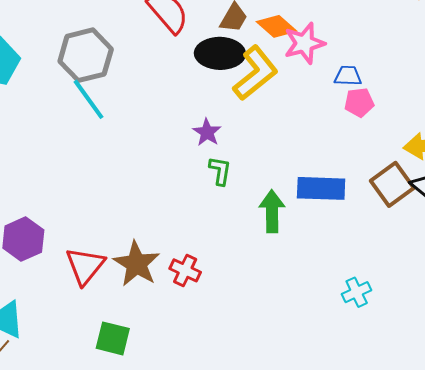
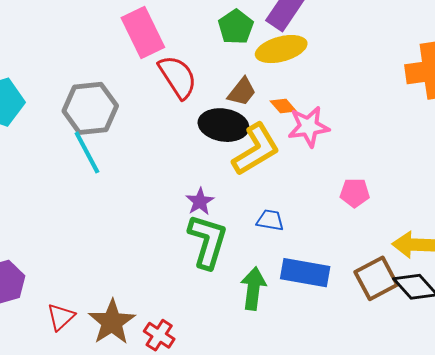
orange diamond: (276, 26) -> (283, 106), size x0.7
blue trapezoid: (348, 76) -> (270, 220), moved
green L-shape: (220, 171) -> (208, 241), size x1.8
red triangle: (85, 266) -> (61, 317), size x0.7

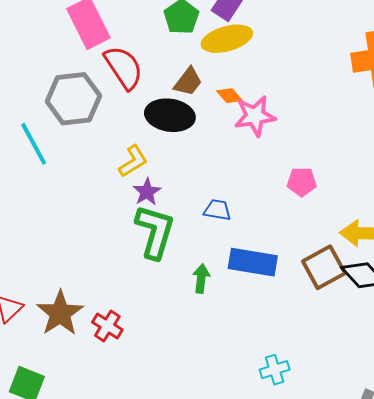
gray hexagon: (90, 108) -> (73, 99), moved
yellow L-shape: (256, 149) -> (133, 161), moved, size x0.6
green arrow: (253, 289) -> (201, 278), size x0.7

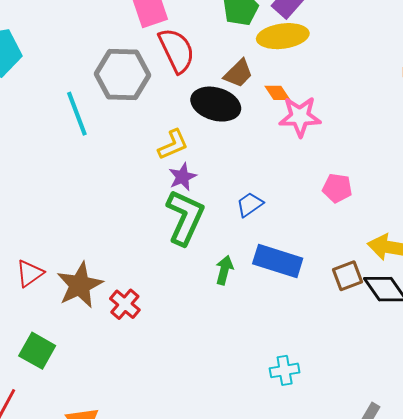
blue trapezoid: (217, 210) -> (250, 204), turned -52
brown square: (324, 267) -> (347, 276), size x0.7

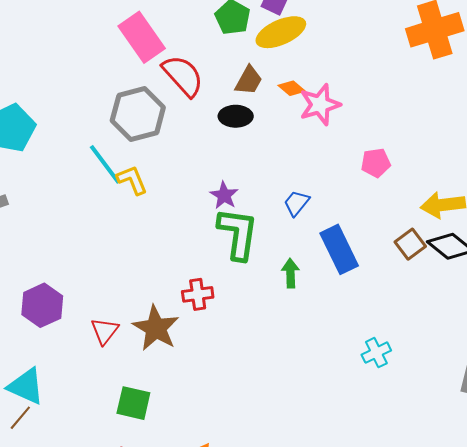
black ellipse: (216, 104) -> (236, 116), size x0.7
yellow L-shape: (173, 145) -> (132, 180), moved, turned -72
blue rectangle: (278, 261) -> (339, 249), turned 63
red cross: (125, 304) -> (198, 294), moved, turned -32

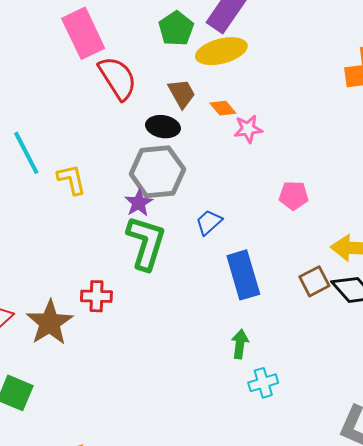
brown trapezoid: (249, 80) -> (182, 93), turned -68
pink star: (320, 105) -> (248, 129), size x0.7
gray hexagon: (138, 114) -> (157, 172), moved
yellow L-shape: (132, 180) -> (71, 179), moved
green arrow: (290, 273) -> (240, 344), moved

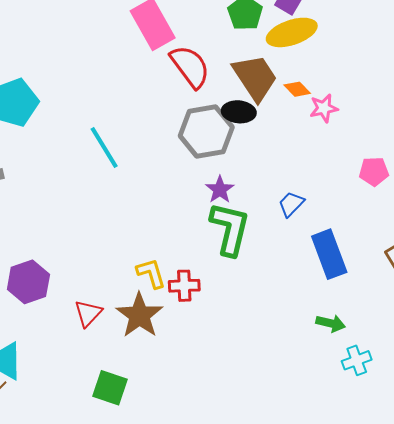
brown trapezoid: (182, 93) -> (255, 77), size x1.6
gray hexagon: (157, 172) -> (206, 131), moved
yellow L-shape: (71, 179) -> (151, 273), moved
green arrow: (240, 344) -> (331, 323), turned 100

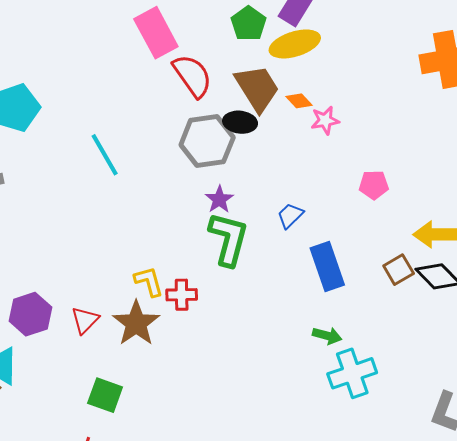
purple hexagon: (28, 282) -> (30, 314), moved
cyan cross: (357, 360) -> (352, 373), size x1.6

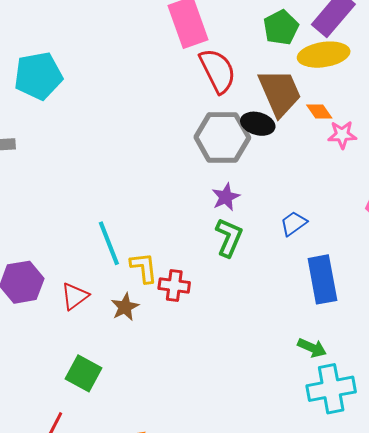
cyan line: (105, 155) -> (109, 243), moved
green L-shape: (229, 239) -> (229, 237), size x0.7
brown star: (136, 323) -> (125, 307), size x0.6

